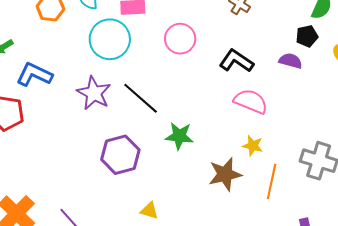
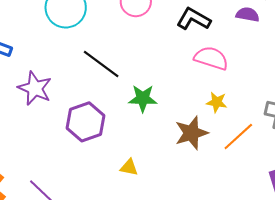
purple star: (94, 93) -> (35, 88), moved
orange line: (272, 182) -> (238, 136), turned 40
yellow triangle: (149, 211) -> (129, 167), moved

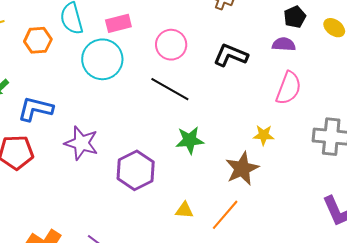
pink semicircle: (211, 58) -> (289, 88), moved, turned 100
black line: (101, 64) -> (170, 89), moved
orange line: (238, 136) -> (225, 215), moved

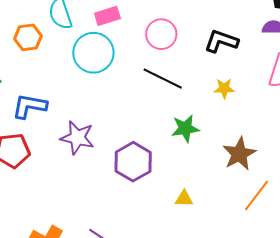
yellow star: (264, 135) -> (224, 88), moved
orange line: (225, 215) -> (257, 196), moved

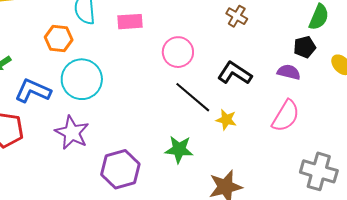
orange hexagon: (28, 37) -> (59, 38), moved
cyan circle: (93, 53) -> (82, 79), moved
black line: (163, 79) -> (193, 97), moved

